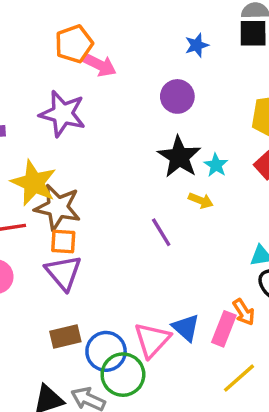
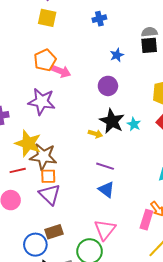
yellow arrow: (201, 201) -> (95, 134), moved
purple line: (161, 232) -> (105, 166), turned -36
blue triangle: (186, 328) -> (106, 190), moved
blue circle: (106, 351) -> (35, 245), moved

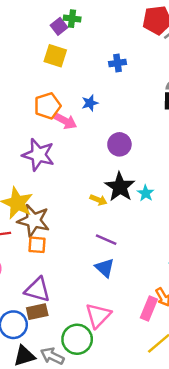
blue star: (117, 55) -> (90, 103), moved
purple triangle: (50, 195) -> (38, 290), moved, turned -35

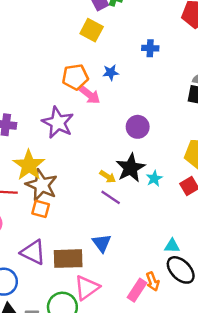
blue star: (90, 103) -> (111, 73), moved
purple line: (106, 240) -> (111, 197), moved
brown rectangle: (37, 312) -> (68, 259), moved, size x1.4

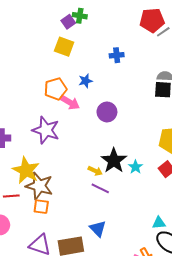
purple circle: (138, 127) -> (107, 112), moved

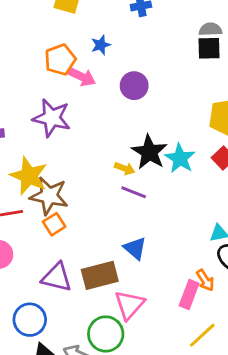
cyan star: (136, 167) -> (180, 158), size x1.5
orange square: (41, 207) -> (54, 224), turned -35

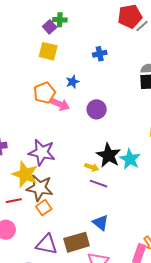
purple star: (52, 118) -> (42, 152), moved

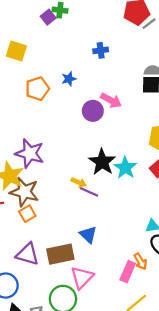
yellow square: (48, 51) -> (16, 51), moved
pink arrow: (60, 104) -> (111, 100), moved
yellow arrow: (92, 167) -> (79, 182), moved

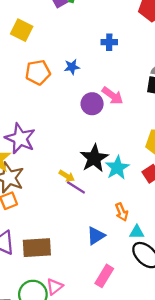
blue triangle: (88, 235) -> (96, 236), moved, turned 36
orange arrow: (140, 261) -> (122, 212), moved
pink triangle: (82, 278) -> (55, 287), moved, size x0.7

